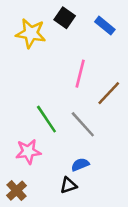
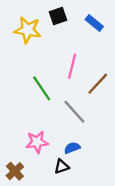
black square: (65, 18) -> (58, 16), turned 36
green line: (46, 119) -> (42, 88), moved
pink star: (28, 152) -> (37, 142), moved

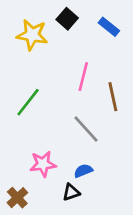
black square: (58, 16) -> (67, 19), turned -30
brown line: (98, 84) -> (113, 97), turned -55
green line: (42, 88) -> (28, 102), moved, turned 72

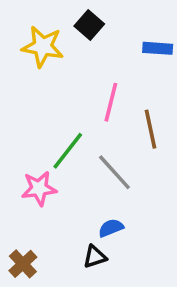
blue rectangle: (109, 27) -> (158, 48), moved, turned -35
green line: (28, 102) -> (68, 151), moved
pink star: (43, 164) -> (39, 188), moved

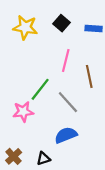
black square: (89, 25) -> (62, 23), moved
blue semicircle: (111, 228) -> (66, 135), size x1.5
black triangle: (95, 257) -> (43, 159), moved

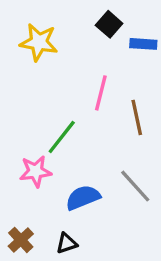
black square: (62, 23) -> (109, 24), moved
gray line: (68, 102) -> (135, 186), moved
blue semicircle: (66, 135) -> (83, 198), moved

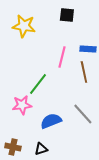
black square: (109, 24) -> (67, 15), turned -35
blue rectangle: (143, 44) -> (88, 49), moved
brown cross: (21, 240) -> (13, 147), turned -35

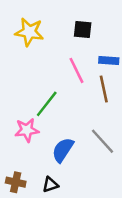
black square: (67, 15) -> (83, 29), moved
pink line: (62, 57) -> (76, 70), turned -40
blue semicircle: (51, 121) -> (63, 150), turned -35

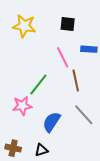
brown line: (104, 89) -> (76, 80), moved

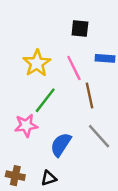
yellow star: (24, 26) -> (37, 63), moved, turned 30

